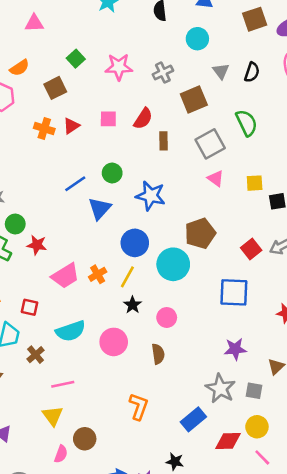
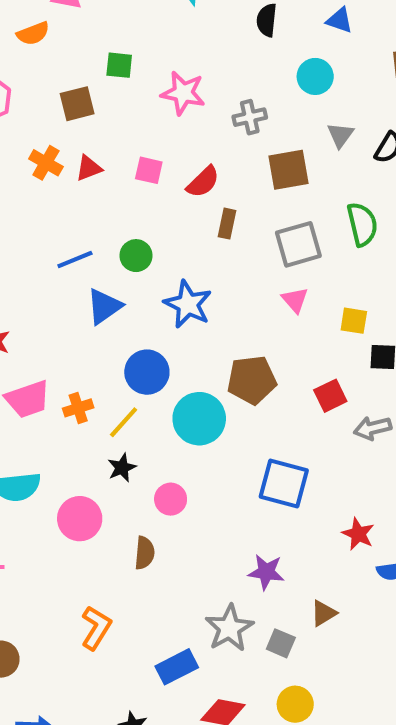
green square: (76, 59) -> (119, 65), turned 36
orange semicircle: (19, 68) -> (33, 33), moved
red square: (251, 249) -> (330, 396), moved
yellow circle: (257, 427) -> (295, 704), moved

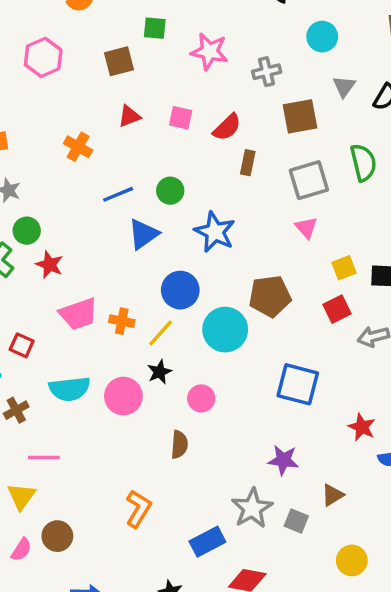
orange cross: (46, 163) -> (78, 147), moved
yellow square: (354, 321) -> (344, 268), moved, turned -30
orange cross: (78, 408) -> (122, 321), turned 30
pink circle: (80, 519) -> (123, 396), moved
yellow circle: (295, 704) -> (352, 560), moved

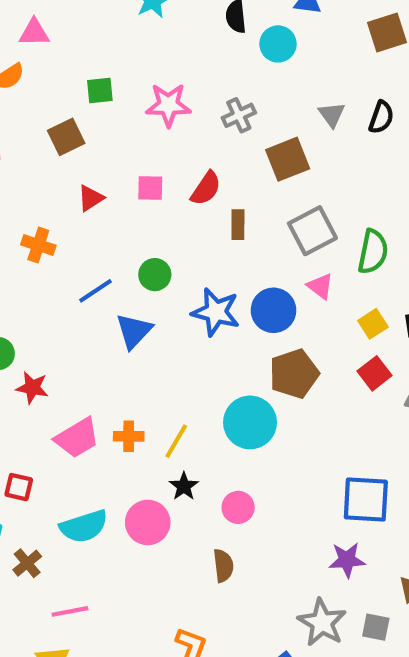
cyan circle: (322, 37) -> (278, 44), moved
green semicircle: (363, 163) -> (373, 252), moved, turned 36
blue circle: (180, 290) -> (274, 310), moved
blue square: (298, 384) -> (366, 499), moved

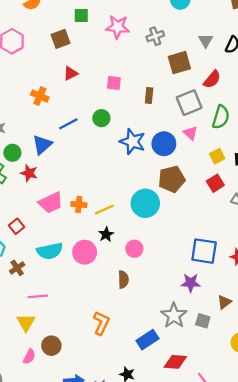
pink square: (150, 188) -> (114, 83), moved
red semicircle: (206, 188) -> (212, 79), moved
blue triangle: (134, 331) -> (42, 145), moved
yellow line: (176, 441) -> (104, 210), turned 30
red square: (19, 487) -> (17, 226), turned 32

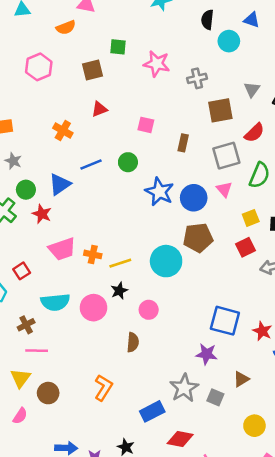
brown cross: (17, 268) -> (26, 325), moved
brown circle: (51, 346) -> (48, 393), moved

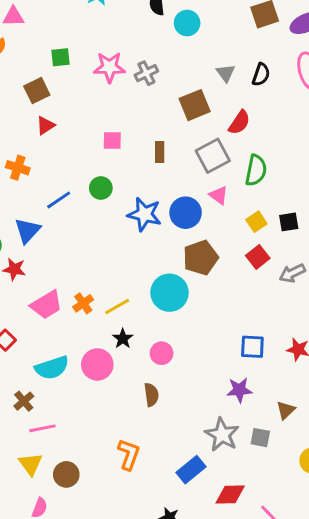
gray cross: (197, 78) -> (146, 73), moved
red triangle: (99, 109) -> (46, 125), moved
orange cross: (93, 254) -> (83, 303), turned -35
blue square: (225, 321) -> (252, 347), size x0.7

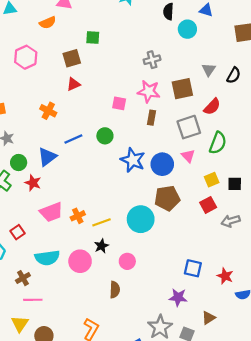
pink star: (109, 67) -> (149, 91), moved

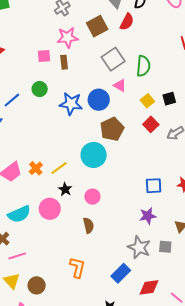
red semicircle: (212, 107) -> (127, 22), moved
brown rectangle: (152, 118) -> (64, 62), moved

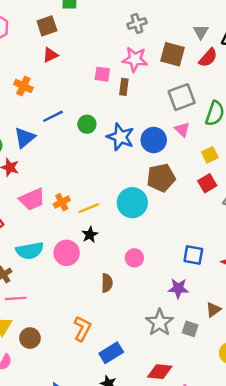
brown square: (97, 26) -> (172, 54), turned 30
green circle: (40, 89) -> (87, 124), moved
pink circle: (92, 197) -> (134, 258), moved
blue rectangle: (121, 273) -> (111, 353), moved

